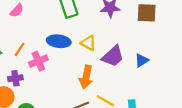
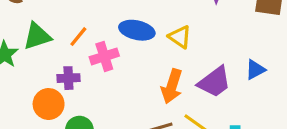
purple trapezoid: (113, 56) -> (214, 82), moved

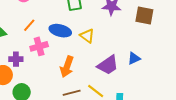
orange line: (78, 37) -> (29, 25), moved
orange arrow: (172, 86) -> (67, 67), moved

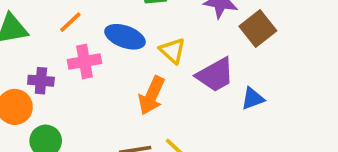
brown square: (144, 15) -> (258, 29), moved, turned 36
purple trapezoid: (108, 65) -> (215, 75), moved
orange arrow: (67, 67) -> (152, 96), moved

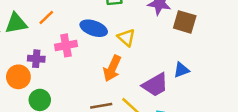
orange line: (70, 22) -> (46, 18), moved
brown square: (258, 29) -> (185, 22), turned -35
purple trapezoid: (215, 75) -> (155, 85), moved

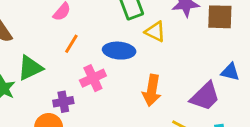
orange line: (46, 18) -> (71, 44), moved
yellow triangle: (126, 37) -> (155, 32), moved
blue triangle: (181, 70) -> (230, 72), turned 49

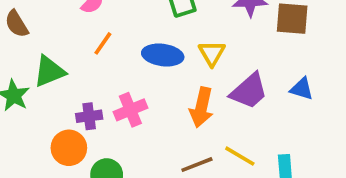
yellow triangle: (155, 32) -> (212, 53), moved, turned 30
pink cross: (93, 78) -> (130, 110), moved
purple trapezoid: (205, 96) -> (249, 91), moved

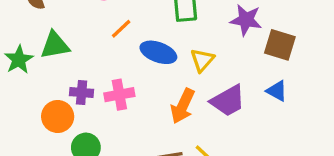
orange line: (103, 43) -> (121, 29), moved
blue triangle: (302, 89) -> (277, 91), moved

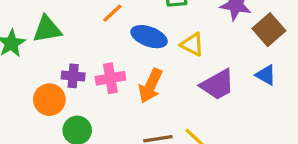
brown square: (280, 45) -> (269, 30), turned 32
yellow triangle: (202, 60) -> (192, 44), turned -45
orange arrow: (183, 106) -> (150, 86), moved

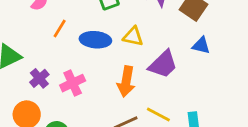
purple cross: (73, 76) -> (39, 78), moved, turned -30
orange arrow: (150, 86) -> (126, 82), moved

